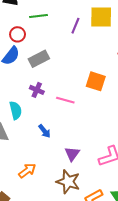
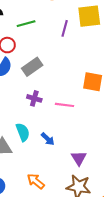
cyan semicircle: (16, 110) -> (23, 132), moved
orange arrow: (27, 171) -> (36, 181), turned -96

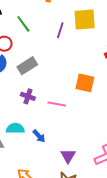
green line: (26, 24) -> (23, 24), turned 66
cyan semicircle: (23, 132) -> (15, 128), turned -72

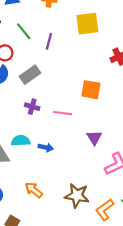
purple line: (60, 30) -> (49, 41), moved
blue arrow: (39, 136) -> (46, 147), turned -32
purple triangle: (68, 156) -> (94, 138), moved

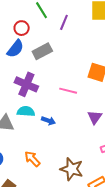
purple cross: (32, 107) -> (26, 84), moved, size x1.6

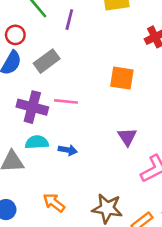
pink line: (68, 91) -> (66, 101), moved

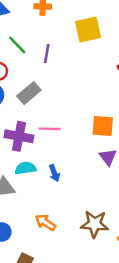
orange square: (122, 78) -> (103, 126), moved
blue arrow: (68, 150) -> (54, 173), turned 63

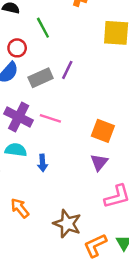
purple line: (47, 53) -> (67, 70), moved

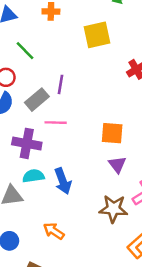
pink line: (50, 118) -> (56, 123), moved
blue arrow: (43, 163) -> (63, 181), size x1.5
brown star: (67, 224) -> (113, 209), moved

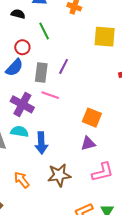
gray rectangle: (37, 100) -> (41, 72), turned -60
purple triangle: (117, 165) -> (88, 144), turned 35
brown star: (113, 209) -> (59, 175), moved, turned -30

